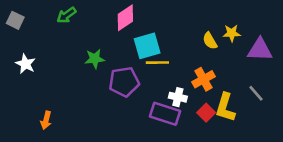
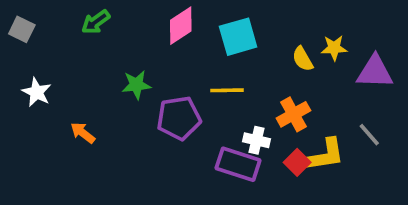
cyan square: (147, 46) -> (238, 37), moved
yellow L-shape: (225, 107) -> (325, 155), turned -116
orange arrow: (46, 120) -> (83, 133), moved, turned 114

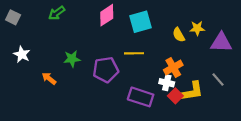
green star: (136, 85) -> (72, 59), moved
white cross: (256, 140) -> (167, 83), moved

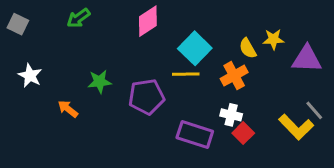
cyan square: (141, 22) -> (195, 48), moved, turned -30
orange cross: (173, 67) -> (234, 76), moved
gray line: (218, 79) -> (314, 110), moved
yellow L-shape: (192, 91) -> (296, 127), moved, turned 55

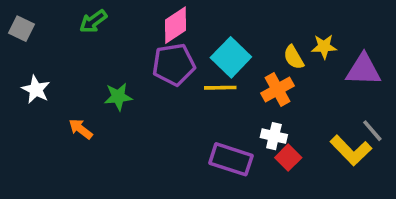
purple pentagon: (146, 97) -> (174, 64), moved

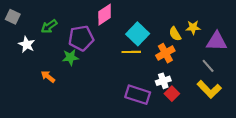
green arrow: (93, 21) -> (49, 26), moved
purple pentagon: (174, 64) -> (81, 38), moved
white star: (36, 90) -> (27, 45), moved
gray line: (372, 131) -> (208, 66), moved
white cross: (274, 136) -> (163, 81), turned -32

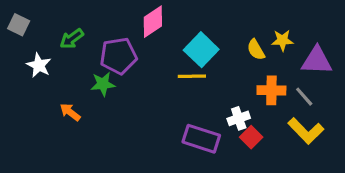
orange cross: (165, 53) -> (271, 90), moved, turned 30

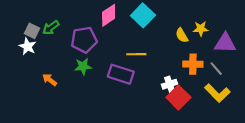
gray square: (19, 25) -> (32, 31), moved
cyan square: (201, 50) -> (143, 15), moved
green star: (103, 84) -> (83, 66), moved
red square: (251, 137) -> (178, 97), size x1.5
purple rectangle: (201, 139) -> (121, 74), moved

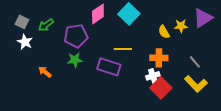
gray square: (32, 31) -> (22, 22), moved
purple triangle: (225, 43) -> (203, 18), moved, turned -35
orange cross: (193, 64) -> (159, 58), moved

